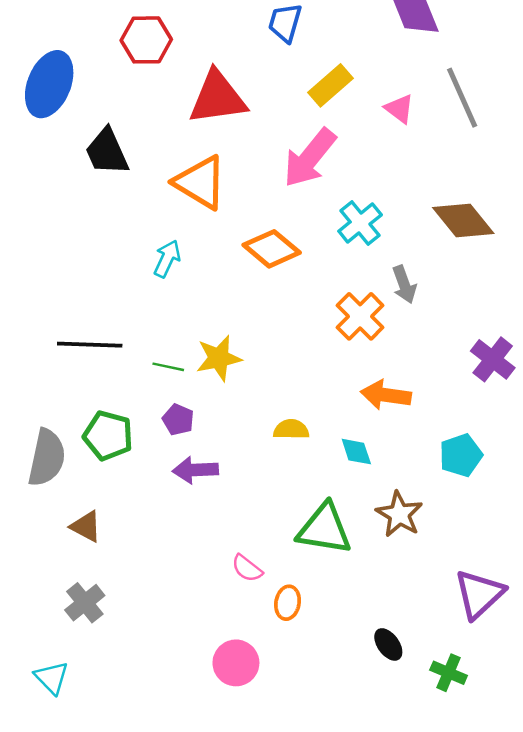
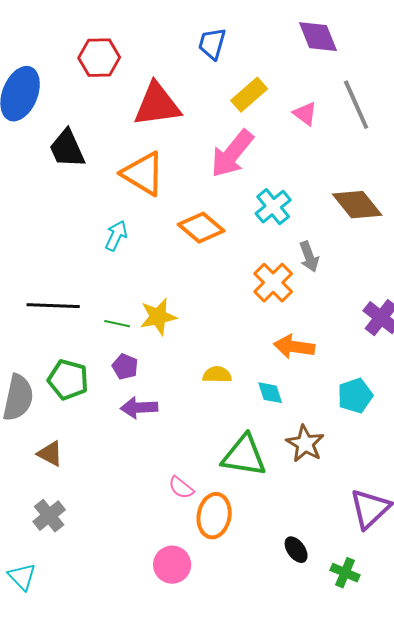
orange ellipse: (288, 603) -> (214, 516), size x1.6

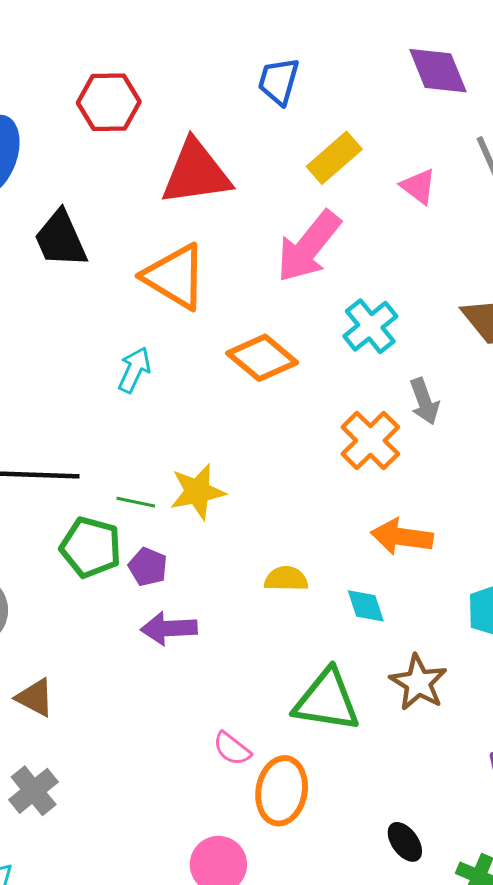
green pentagon: (68, 380) -> (91, 547), moved

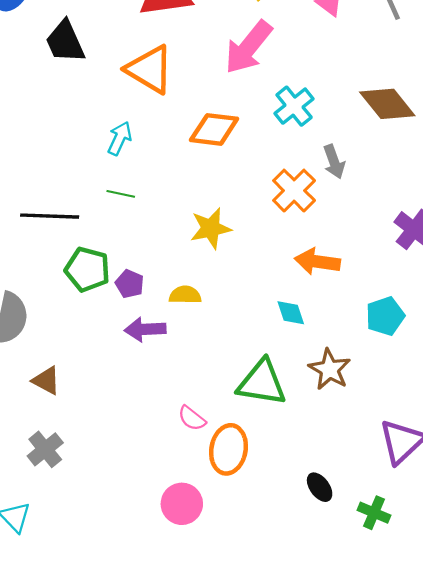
orange diamond: (262, 358) -> (214, 129), turned -33
yellow star: (197, 492) -> (211, 228), moved
green line: (136, 502) -> (121, 194), moved
yellow semicircle: (286, 579) -> (185, 295), moved

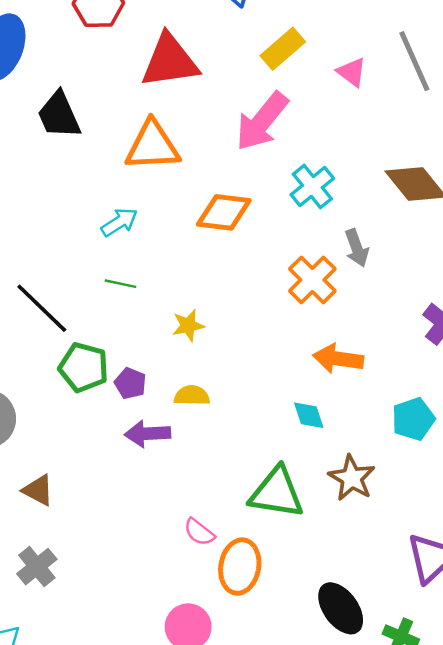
orange triangle: (150, 69) -> (152, 146), turned -34
cyan arrow: (120, 138) -> (119, 222), turned 32
black line: (50, 216) -> (42, 308), turned 42
yellow star: (211, 228) -> (188, 325), moved, size x0.7
black ellipse: (320, 487) -> (341, 608), size x1.6

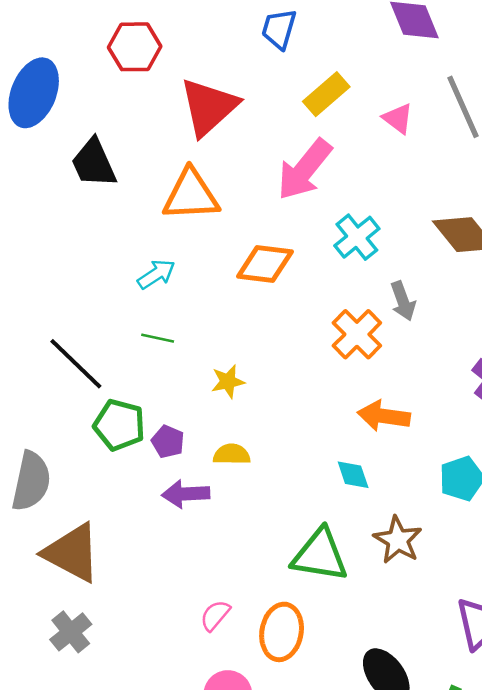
red triangle: (170, 61) -> (209, 107), turned -34
brown triangle: (38, 490) -> (72, 553), size x1.8
pink semicircle: (199, 532) -> (215, 615), moved, turned 92

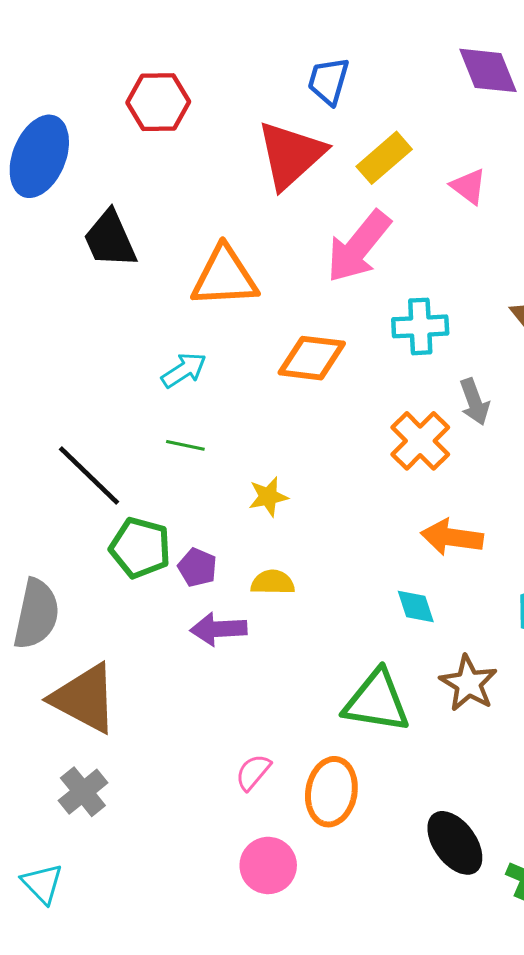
red triangle: (209, 107) -> (291, 155), moved
cyan cross: (357, 237) -> (420, 326), turned 36

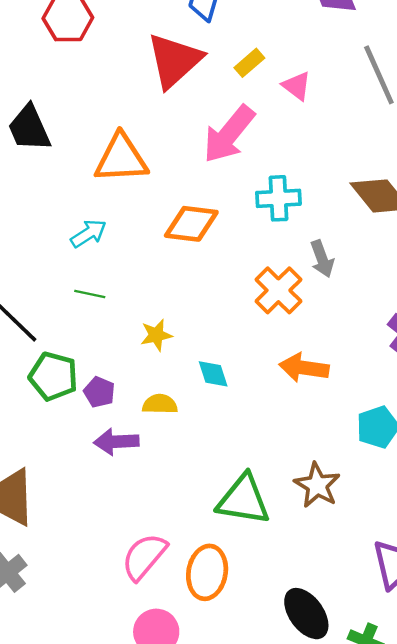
yellow rectangle: (384, 158) -> (249, 63), size x0.7
pink triangle: (468, 186) -> (297, 86), moved
cyan diamond: (416, 607) -> (213, 374), moved
pink semicircle: (253, 772) -> (144, 557), size x1.6

